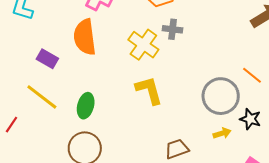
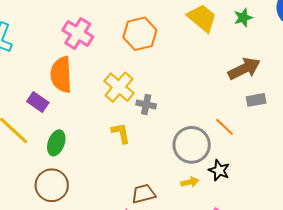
gray cross: (173, 29) -> (146, 105), moved
purple rectangle: (47, 59) -> (38, 102), moved
yellow L-shape: (149, 90) -> (121, 133), size x0.7

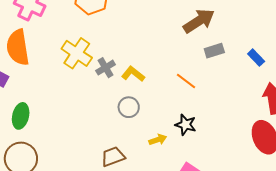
gray cross: (146, 105) -> (106, 68), turned -36
yellow L-shape: (121, 133) -> (133, 74), moved, turned -35
gray circle: (192, 145) -> (129, 107), moved, size x0.6

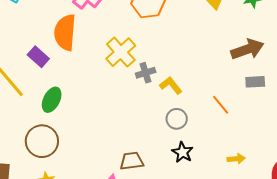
gray circle: (129, 107) -> (177, 119), moved
black star: (186, 125) -> (182, 152), moved
yellow arrow: (158, 140) -> (236, 159), moved

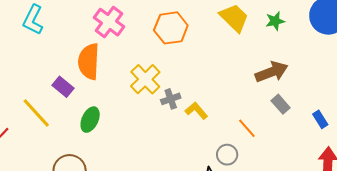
gray rectangle: (255, 82) -> (281, 104), turned 54
green ellipse: (52, 100) -> (90, 120), moved
gray circle: (177, 119) -> (227, 155), moved

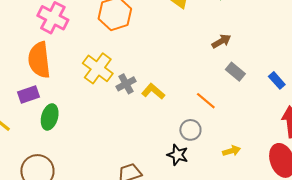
brown arrow: (272, 72) -> (221, 41), size x0.6
purple rectangle: (63, 87) -> (29, 95), moved, turned -50

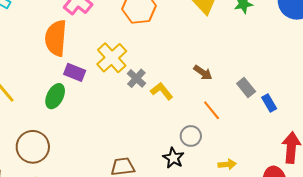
brown arrow: (221, 41) -> (203, 73), moved, turned 54
blue rectangle: (277, 80) -> (269, 103), moved
gray cross: (126, 84) -> (136, 78), turned -30
purple rectangle: (29, 95) -> (75, 72), moved, turned 30

